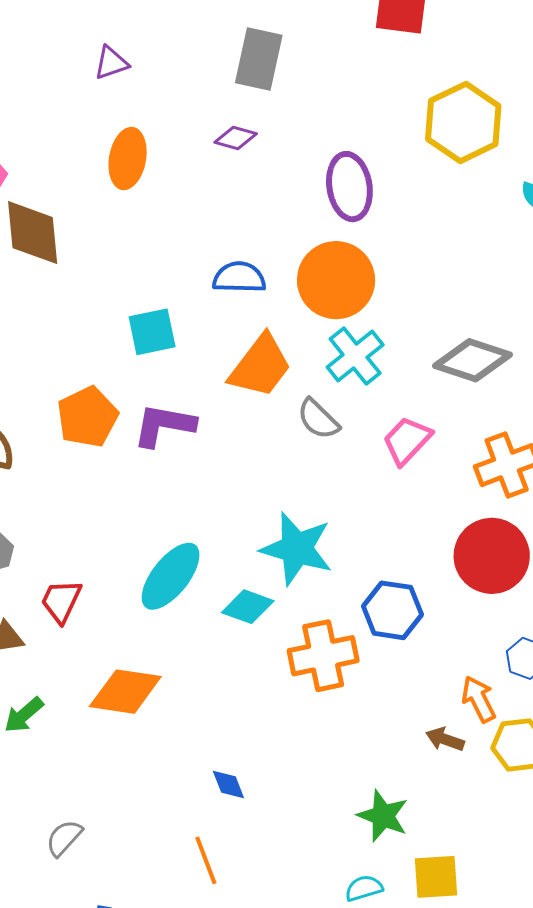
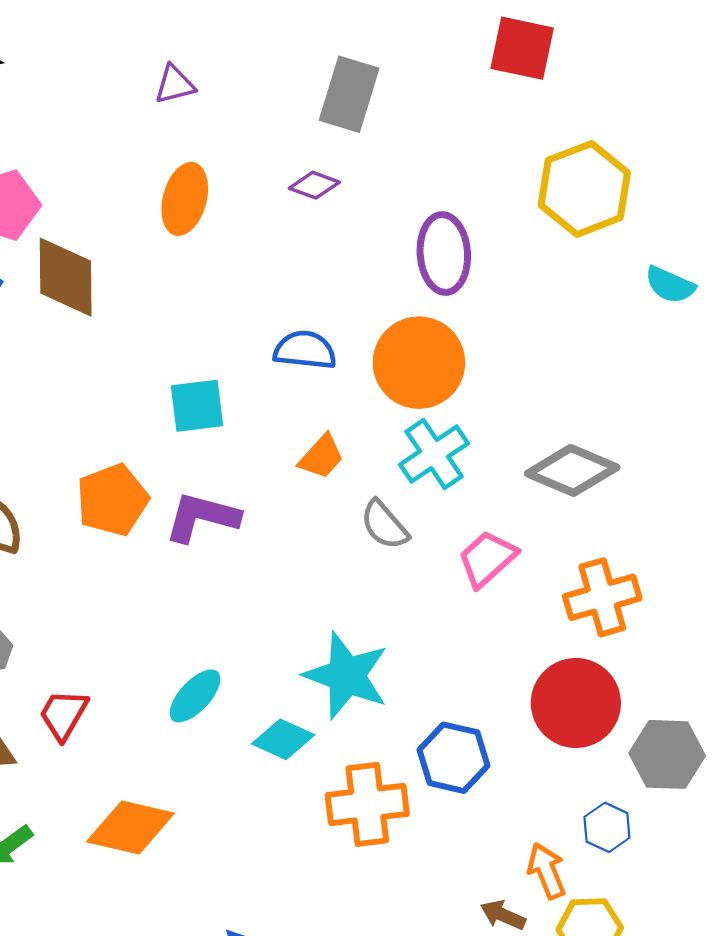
orange trapezoid: (260, 366) -> (321, 457), size x0.6
cyan ellipse: (171, 576) -> (195, 696), size x0.7

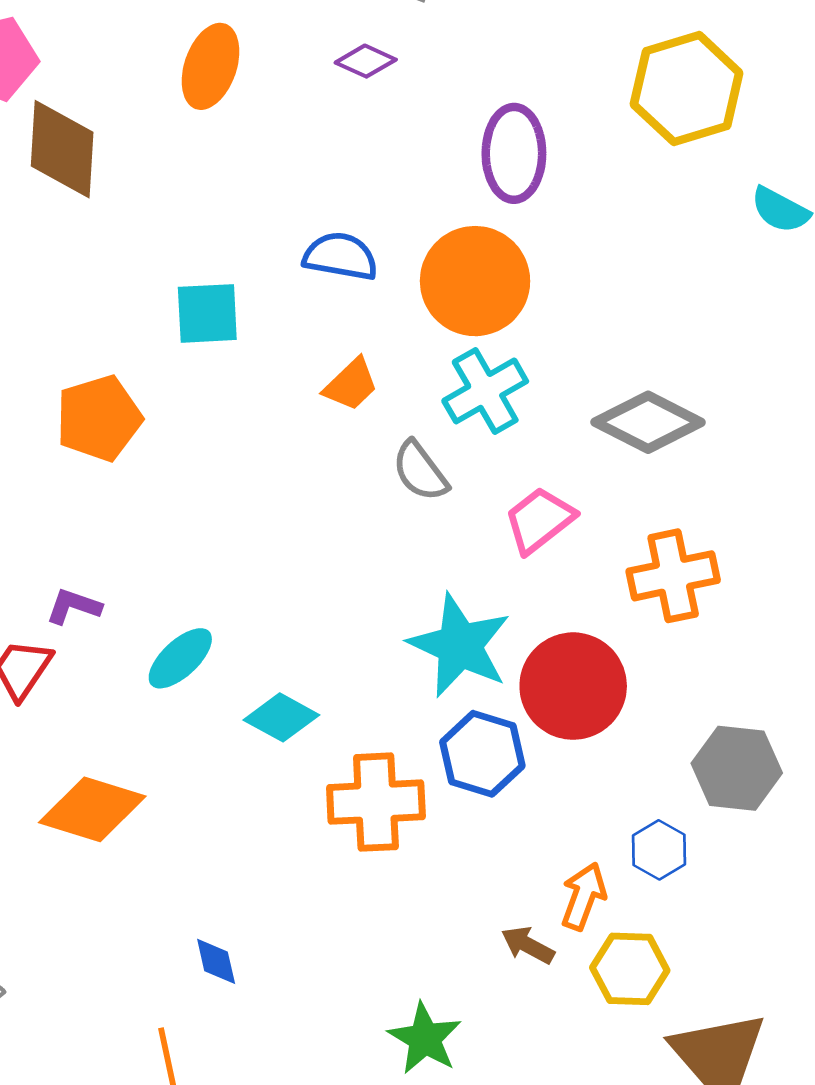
purple L-shape: (202, 517) -> (74, 606), moved, size x0.6
cyan star: (346, 676) -> (460, 645), moved
red circle: (576, 703) -> (573, 686), moved
orange arrow: (547, 871) -> (584, 896), turned 38

